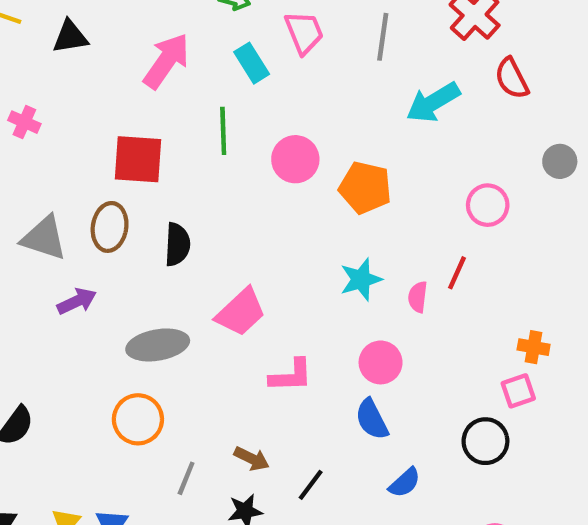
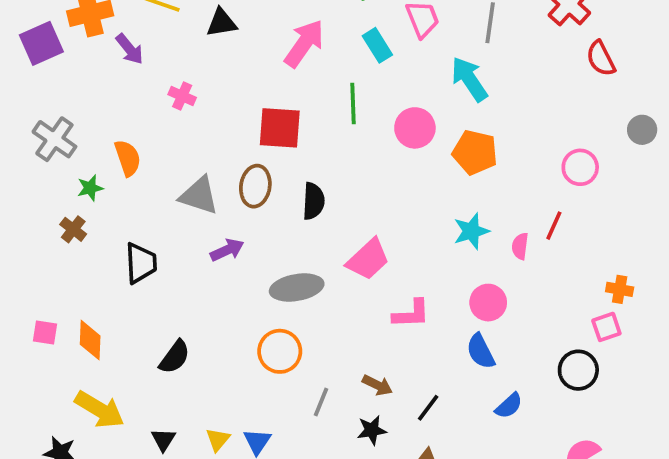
cyan arrow: (433, 102) -> (469, 79), moved, turned 87

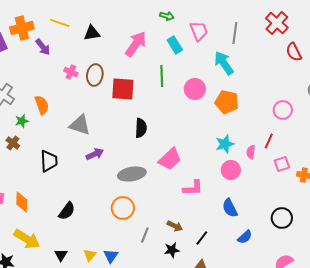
brown ellipse: (255, 186) -> (95, 75), moved
pink circle: (488, 303) -> (231, 170), moved
pink square: (606, 327) -> (282, 164), moved

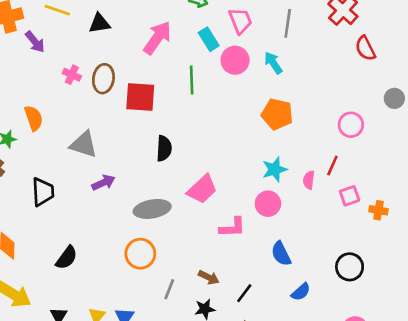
cyan arrow: (224, 63) -> (273, 63), size x0.7
pink circle: (195, 89) -> (235, 60), moved
pink circle: (231, 170) -> (268, 204), moved

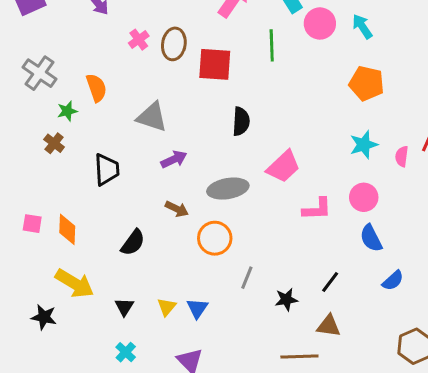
pink cross: (72, 75) -> (139, 40), turned 30
pink circle: (268, 204) -> (364, 197), moved
brown arrow: (209, 277) -> (177, 209), moved

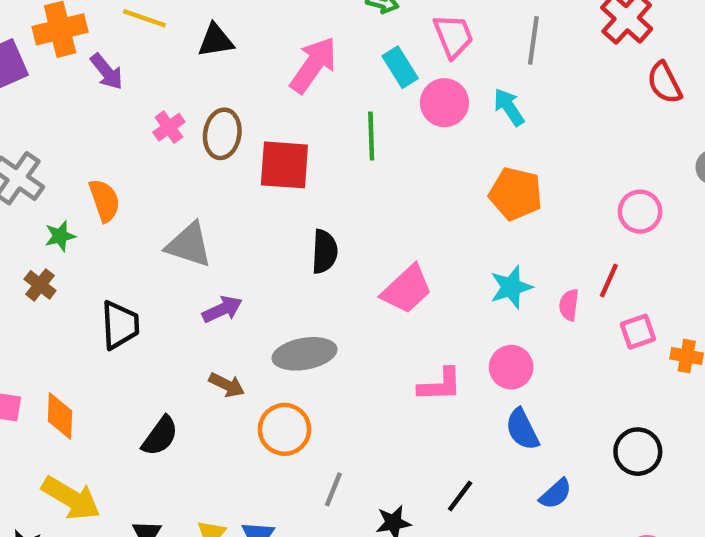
pink trapezoid: (283, 167) -> (407, 289), moved

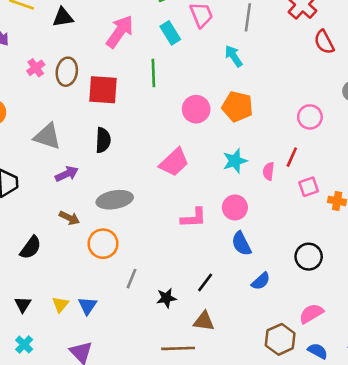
pink circle: (444, 103) -> (196, 109), moved
black semicircle: (324, 252) -> (103, 140), moved

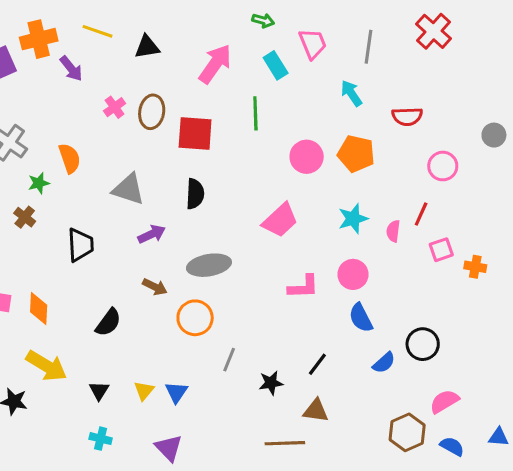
red semicircle: (324, 42) -> (407, 116), moved, turned -65
black circle: (309, 257) -> (423, 344), moved
cyan cross: (24, 345) -> (101, 439), turned -30

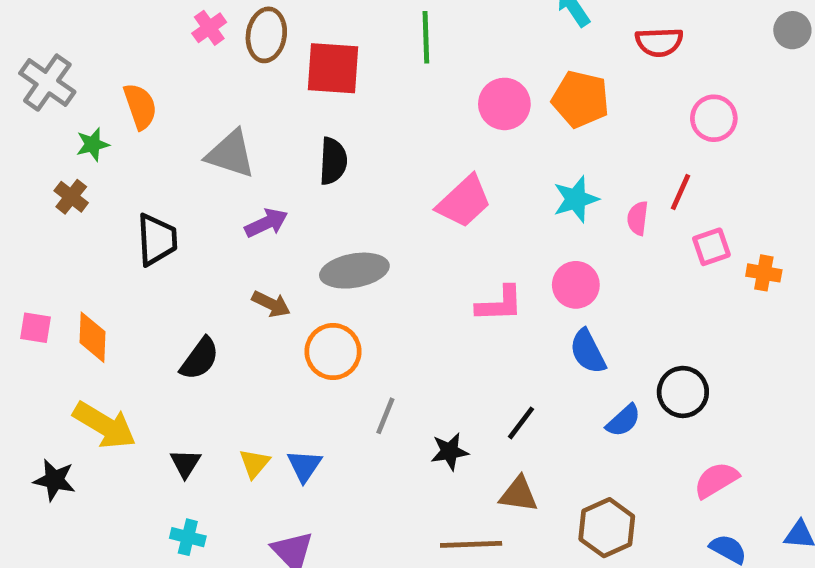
gray circle: (494, 135) -> (792, 30), moved
brown hexagon: (407, 432) -> (607, 528), moved

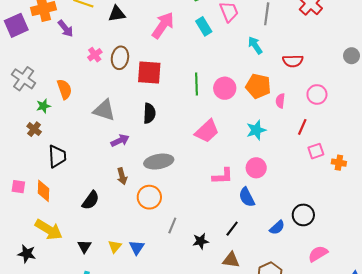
green line: (426, 37) -> (196, 84), moved
pink semicircle: (638, 218) -> (280, 101), moved
black trapezoid: (157, 240) -> (57, 156), moved
brown arrow: (271, 304) -> (122, 176), turned 49
blue semicircle: (588, 352) -> (247, 197), moved

